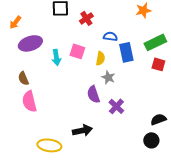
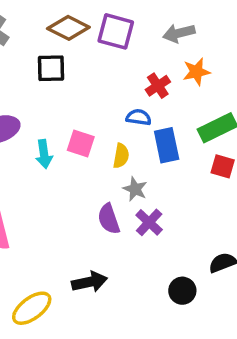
red cross: (86, 18) -> (158, 86), moved
purple cross: (116, 106) -> (149, 222), moved
black circle: (151, 140) -> (182, 291), moved
yellow ellipse: (49, 145) -> (32, 308), turned -45

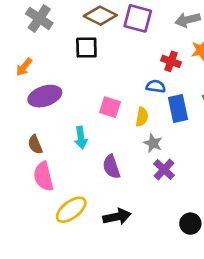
red cross: (158, 86) -> (171, 61), turned -36
cyan arrow: (44, 154) -> (81, 138), moved
purple semicircle: (109, 219) -> (111, 167), moved
yellow ellipse: (32, 308) -> (71, 210), moved

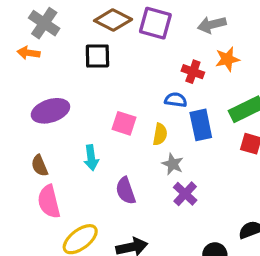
orange arrow: (24, 67) -> (29, 53), moved, turned 60

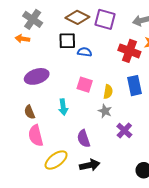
red cross: (193, 72) -> (129, 51), size x1.5
blue semicircle: (176, 100) -> (85, 52), moved
gray star: (173, 164) -> (105, 111), moved
purple semicircle: (126, 191) -> (84, 139), moved

